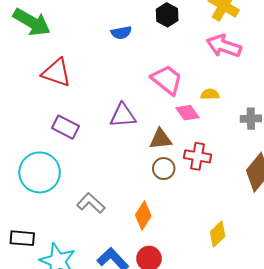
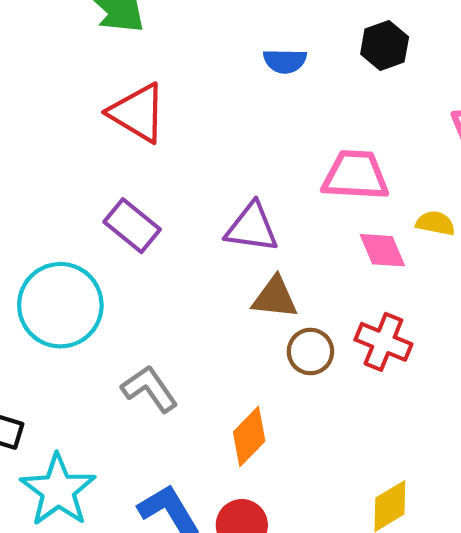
pink trapezoid: (167, 80) -> (355, 175), turned -48
brown triangle: (160, 139) -> (275, 298), moved

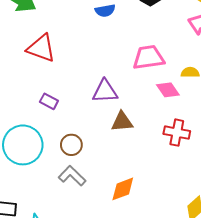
purple rectangle: (132, 226) -> (49, 101), size x0.7
brown circle: (310, 352) -> (71, 145), moved
orange diamond: (249, 437) -> (123, 189), turned 36

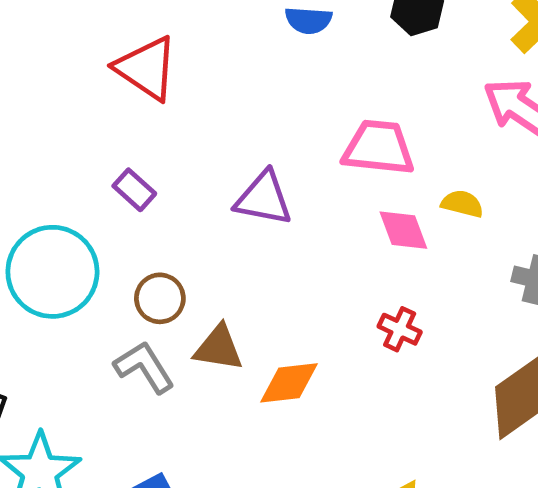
brown triangle: (122, 122) -> (219, 348), moved
red cross: (177, 133) -> (400, 329), size x0.7
orange diamond: (123, 189) -> (289, 383), moved

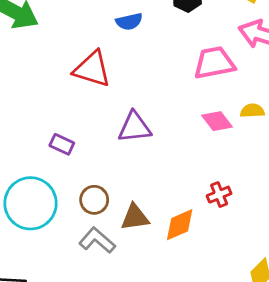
red triangle: (146, 68) -> (92, 69), moved
pink trapezoid: (378, 148) -> (214, 63), moved
yellow semicircle: (462, 204) -> (252, 111), moved
red cross: (400, 329) -> (219, 195), moved, turned -30

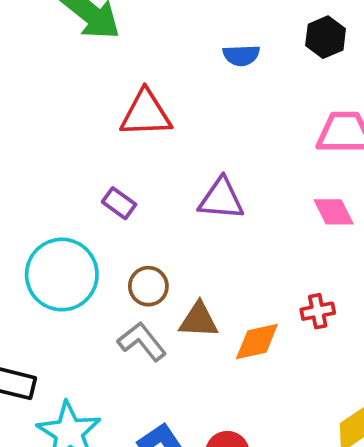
red triangle: (92, 69) -> (146, 114), moved, turned -30

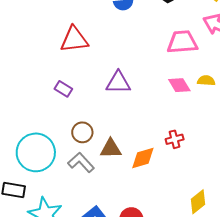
cyan circle: (62, 275) -> (36, 152), moved

